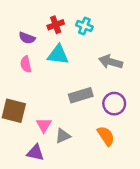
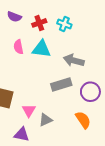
purple semicircle: (27, 38) -> (14, 17), moved
gray arrow: (111, 62) -> (74, 60), moved
pink semicircle: (26, 64) -> (18, 47), moved

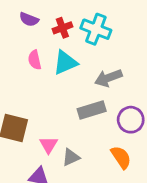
cyan cross: (64, 24) -> (96, 29), size x1.5
cyan triangle: (41, 49) -> (65, 63), turned -30
gray arrow: (74, 60) -> (108, 78), turned -36

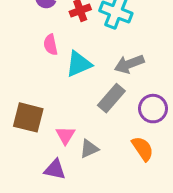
cyan triangle: (65, 63) -> (79, 64), moved
gray rectangle: (92, 110) -> (111, 98), turned -32

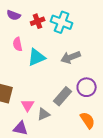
gray rectangle: (111, 98) -> (63, 96), moved
orange semicircle: (143, 149) -> (88, 120), moved

